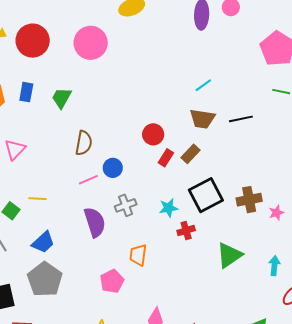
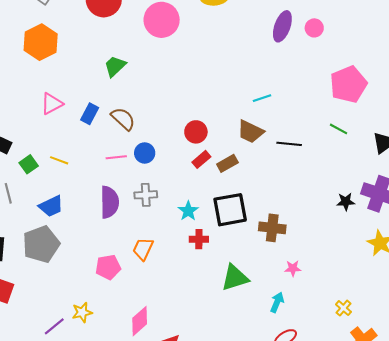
blue rectangle: (26, 92) -> (90, 114), moved
brown semicircle: (84, 143) -> (123, 119), turned -75
cyan star: (168, 208) -> (188, 211), turned 30
pink star: (276, 213) -> (293, 268), moved

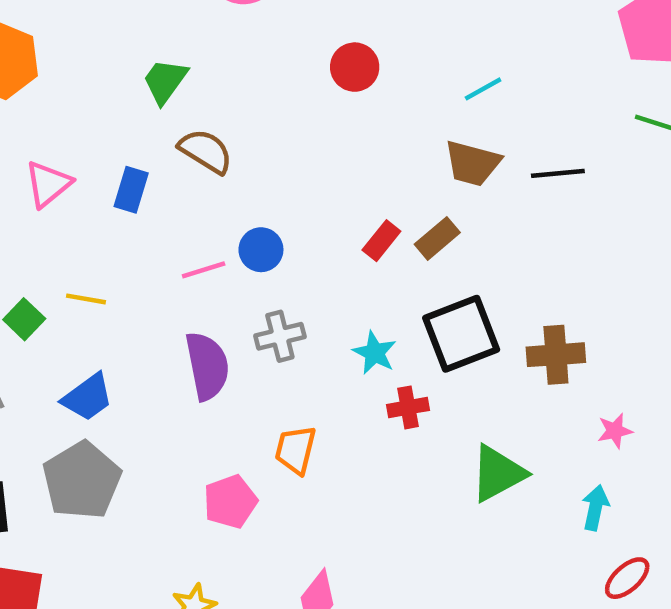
brown semicircle: (123, 119) -> (206, 151), moved
red circle: (196, 132) -> (355, 67), moved

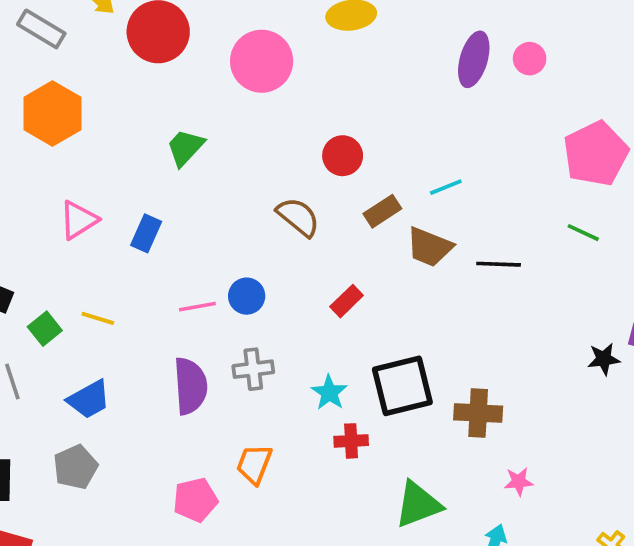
brown semicircle: (206, 151) -> (298, 217), moved
brown rectangle: (437, 238) -> (382, 211), moved
gray pentagon: (82, 480) -> (75, 467), size x0.7

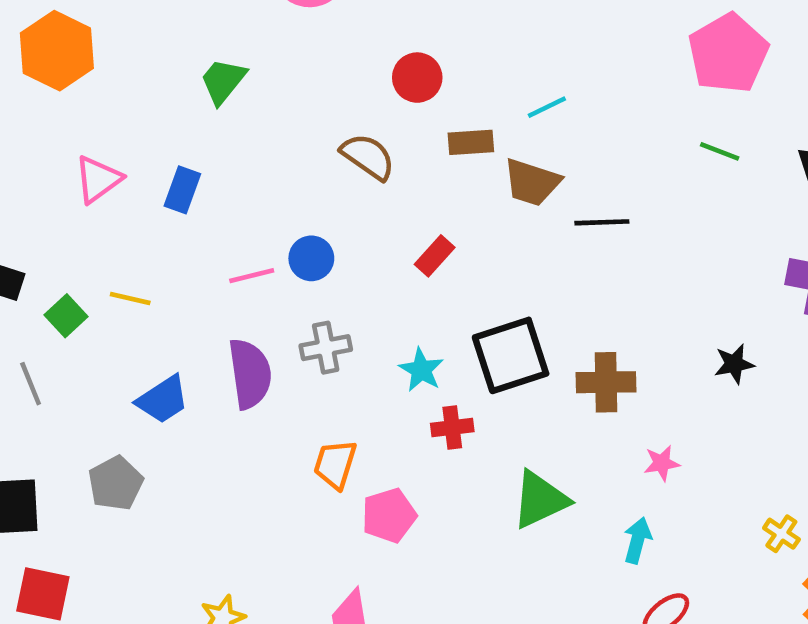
brown rectangle: (382, 211) -> (471, 142), turned 33
black line: (499, 264) -> (602, 222), moved
black star: (604, 359) -> (734, 364), moved
blue trapezoid: (89, 399) -> (163, 400), moved
pink pentagon: (195, 500) -> (389, 515), moved

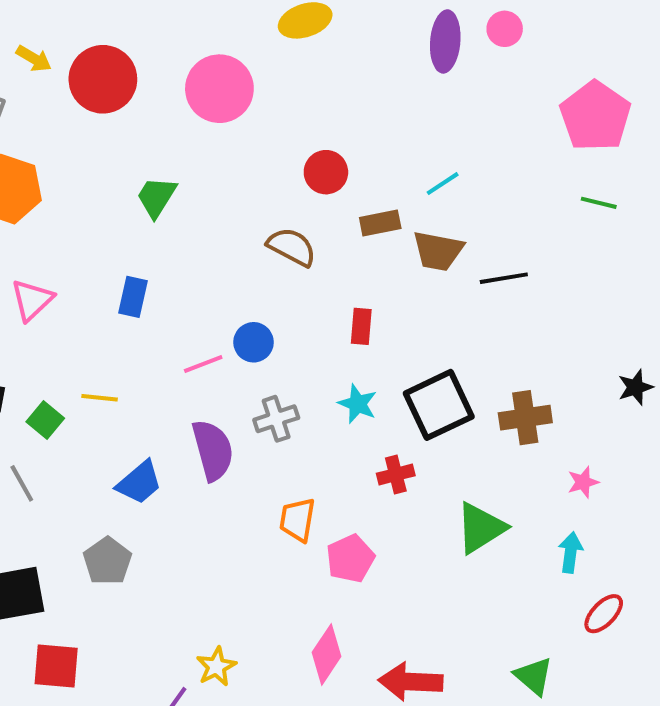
pink triangle: (98, 179) -> (32, 300), moved
red rectangle: (435, 256) -> (361, 326), turned -30
cyan star: (421, 370) -> (358, 404), moved

